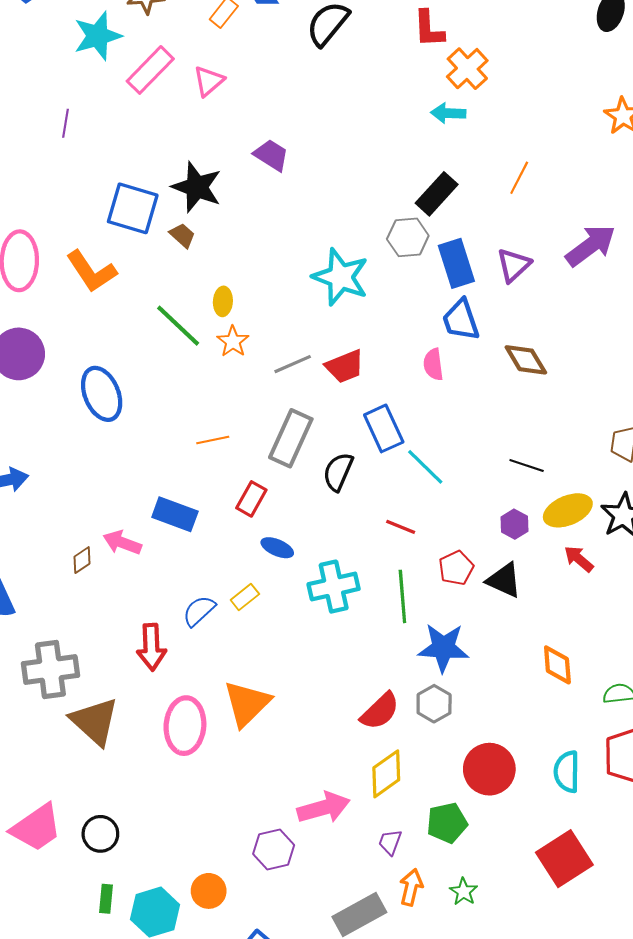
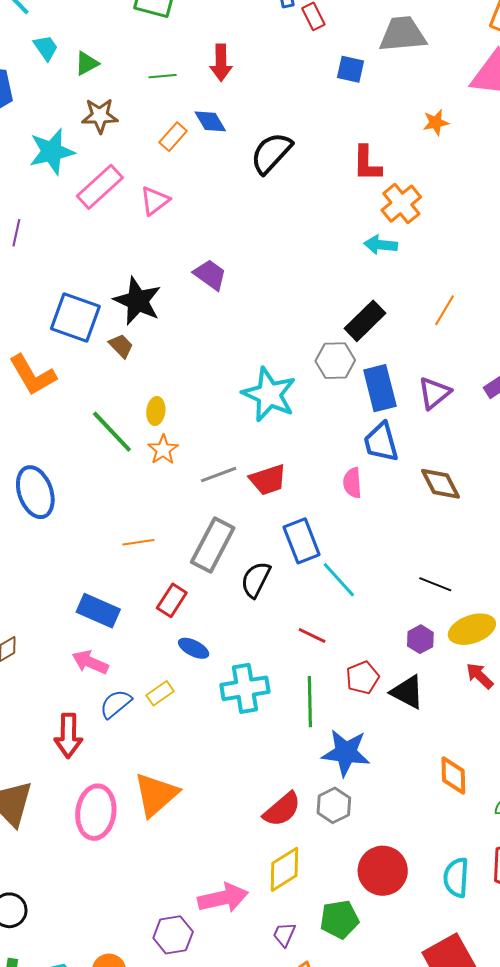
pink arrow: (122, 543) -> (90, 662), moved

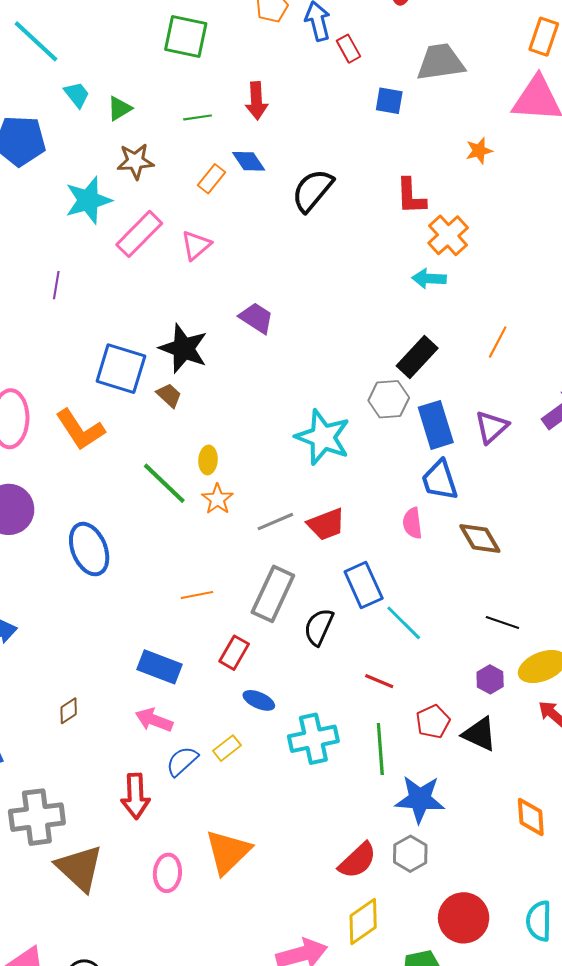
brown diamond: (441, 484) -> (480, 538), moved
pink ellipse: (96, 812) -> (167, 873), size x0.7

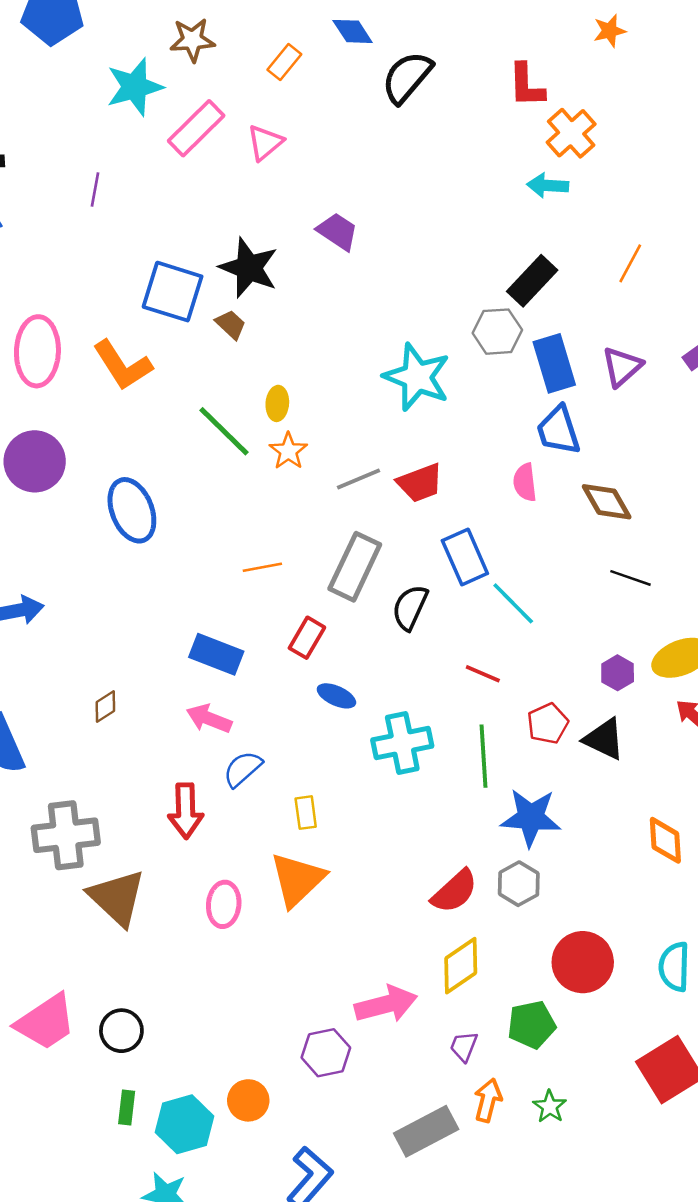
blue diamond: (249, 161) -> (353, 31), moved
black line: (502, 622) -> (631, 578), moved
yellow rectangle: (227, 748) -> (306, 813), moved, turned -60

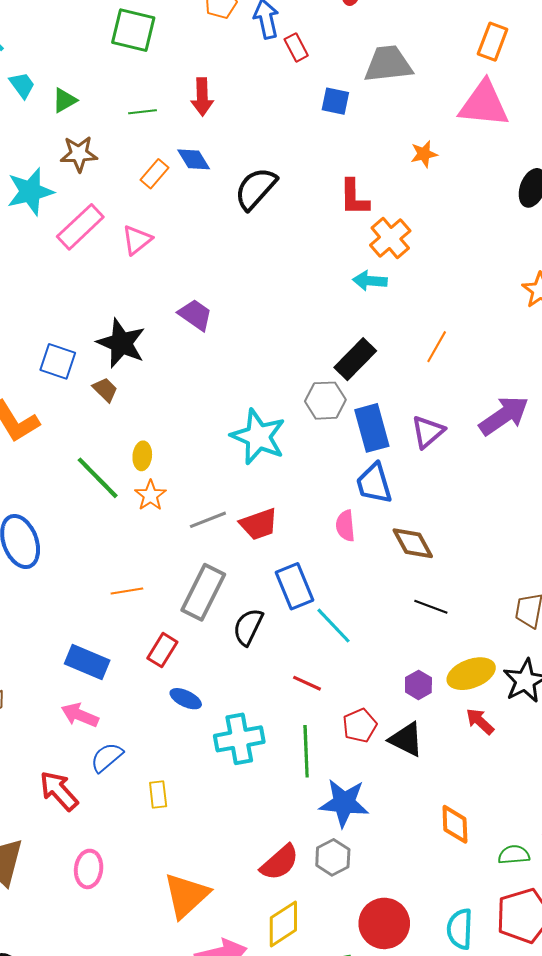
blue diamond: (353, 31) -> (194, 159), moved
blue square: (173, 292) -> (58, 361), size x0.7
red arrow: (186, 811) -> (59, 791), turned 138
orange triangle: (297, 880) -> (186, 895), moved

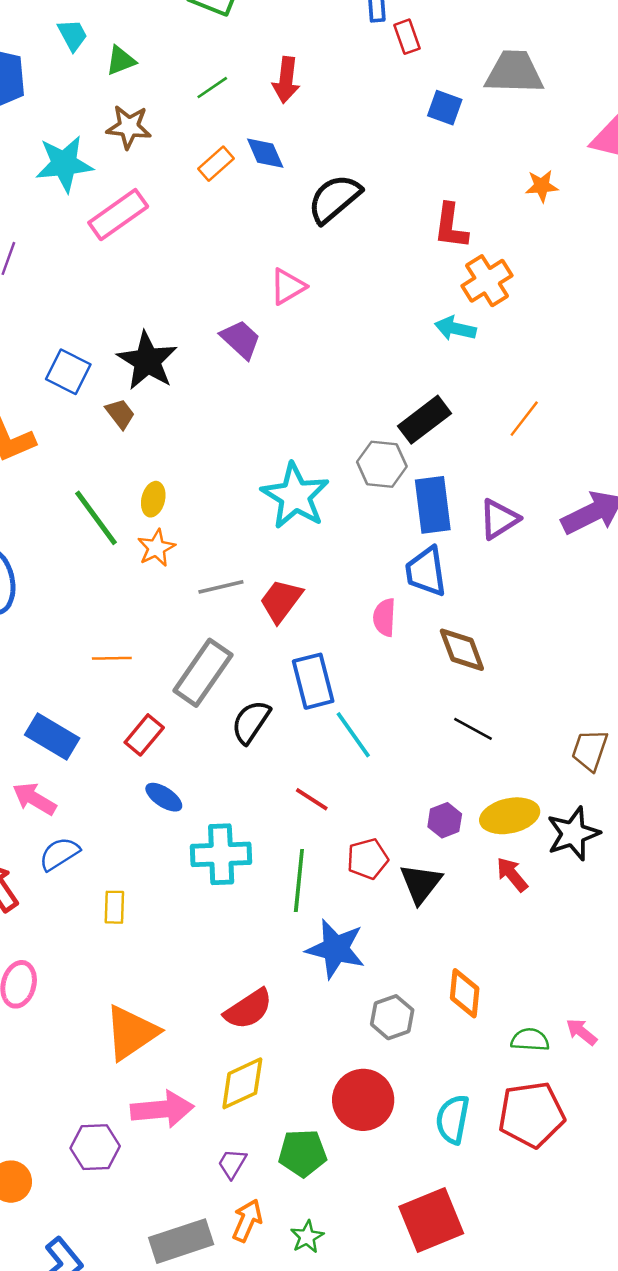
green line: (143, 112) -> (212, 88), turned -36
pink triangle: (137, 240) -> (288, 286), moved
red trapezoid: (259, 524) -> (281, 601), turned 138
black triangle: (406, 739) -> (421, 883), turned 33
gray hexagon: (333, 857) -> (392, 1017), moved

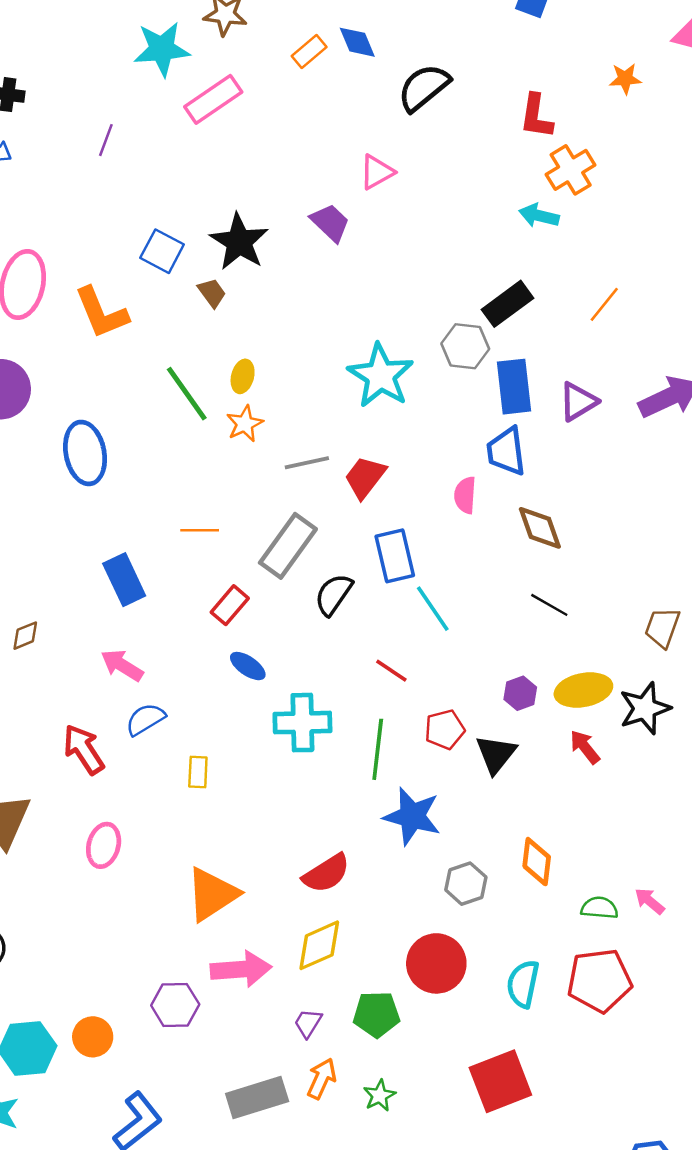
blue rectangle: (52, 736) -> (124, 580), moved, turned 33

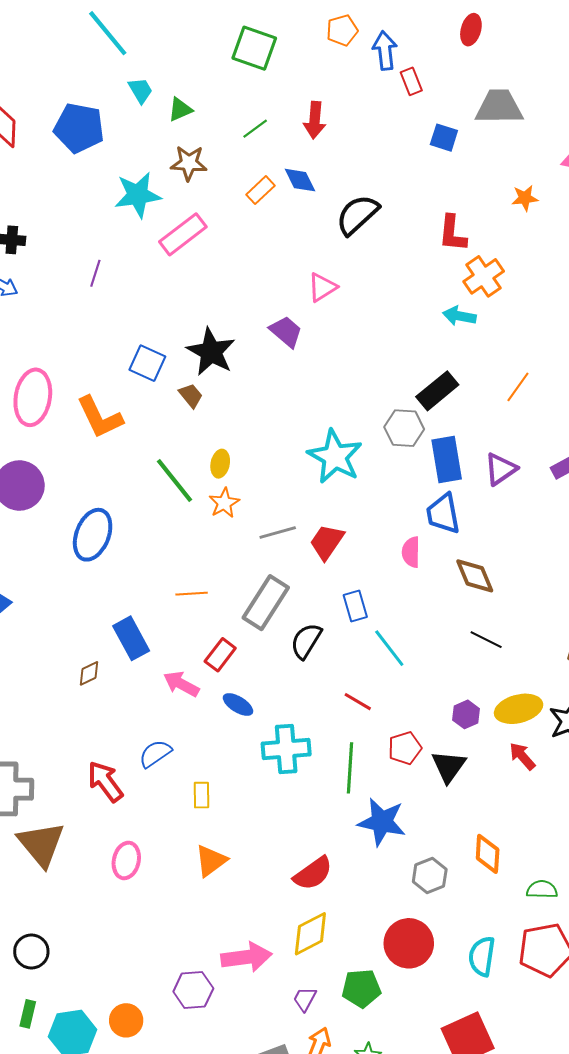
blue ellipse: (85, 453) -> (93, 535), turned 36
blue rectangle: (395, 556) -> (355, 606), size x0.7
brown diamond: (25, 636) -> (89, 673), moved
pink arrow: (122, 665) -> (181, 684), moved
orange triangle: (212, 894) -> (211, 861), moved, size x0.7

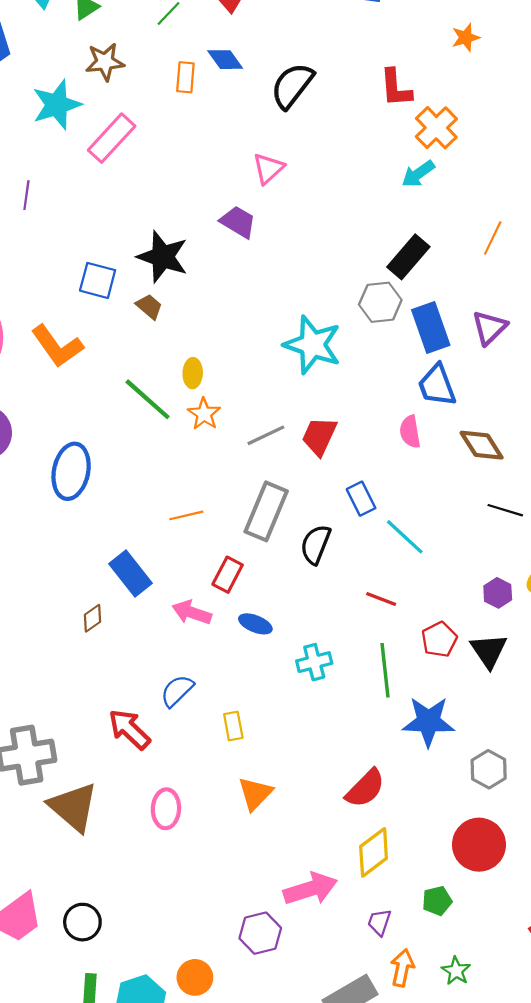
orange rectangle: (261, 190) -> (185, 77), turned -32
cyan arrow: (459, 316) -> (418, 174), turned -36
cyan cross: (286, 749) -> (314, 662), size x0.7
green pentagon: (361, 988) -> (437, 901), size x0.7

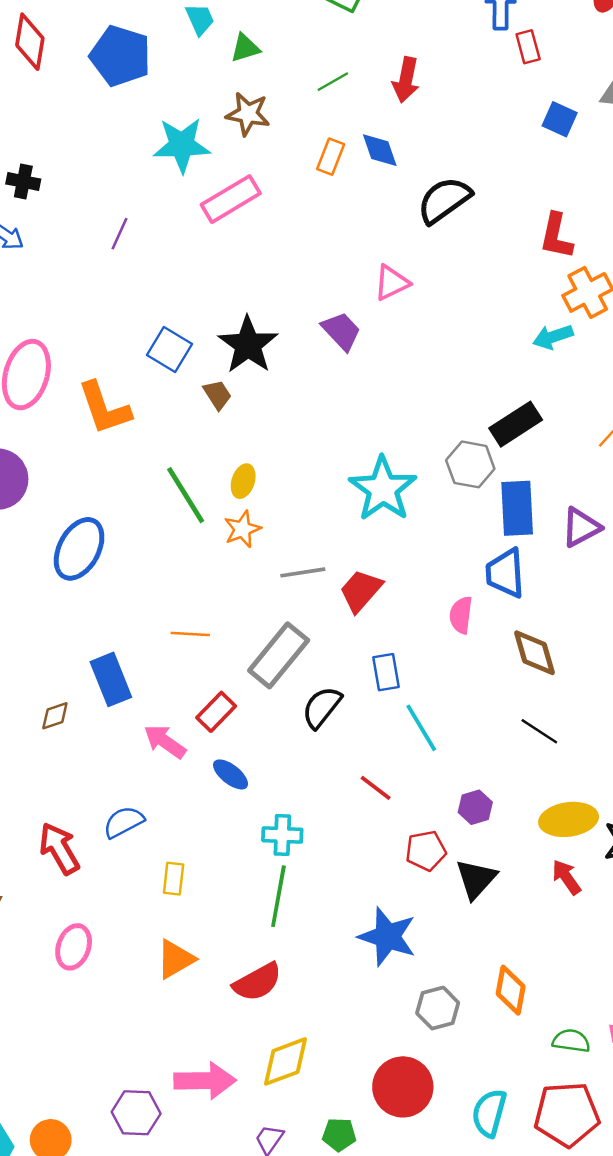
purple hexagon: (498, 593) -> (475, 807), moved
green line: (385, 670) -> (278, 896), moved
red semicircle: (365, 788) -> (257, 982), moved

